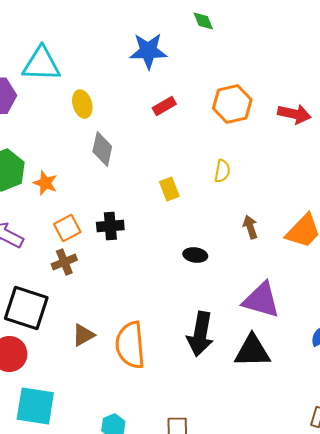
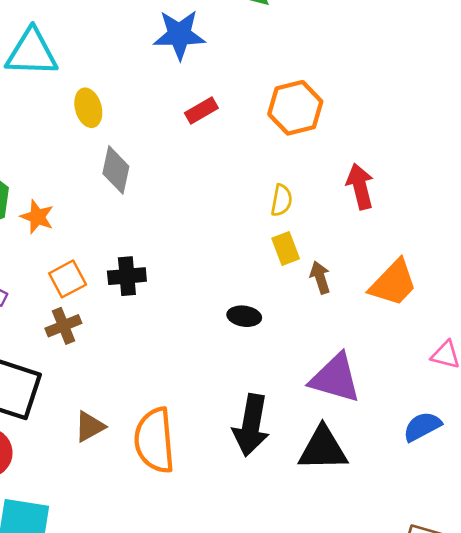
red arrow: (294, 114) -> (360, 186), moved, turned -116
yellow rectangle: (169, 189) -> (286, 249), moved

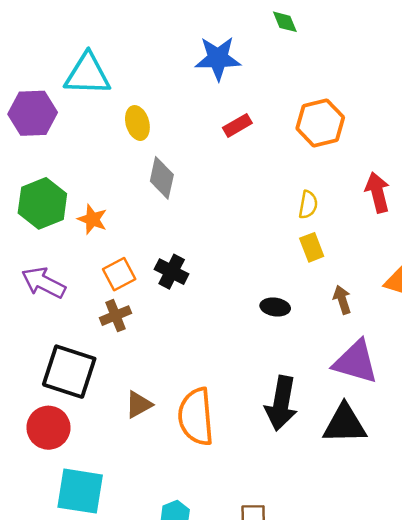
black cross: (127, 276) -> (172, 272), turned 32
brown arrow: (320, 278) -> (342, 300), moved

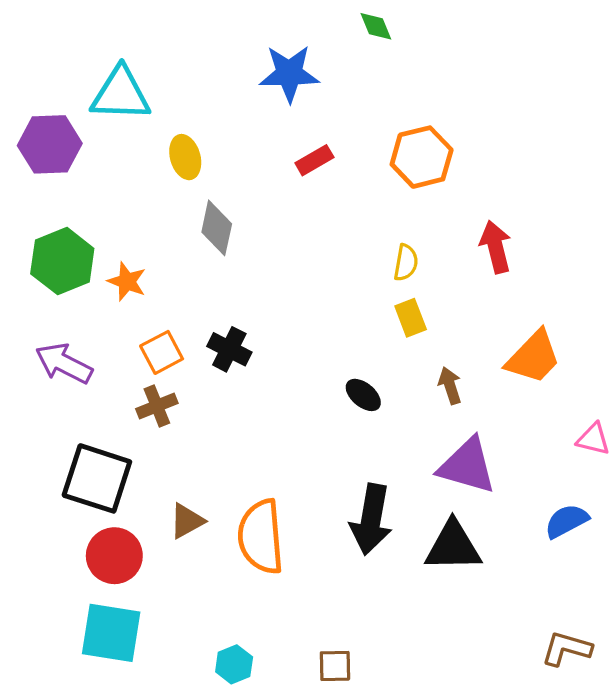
black ellipse: (275, 307) -> (363, 395), turned 32
red circle: (48, 428) -> (114, 556), moved

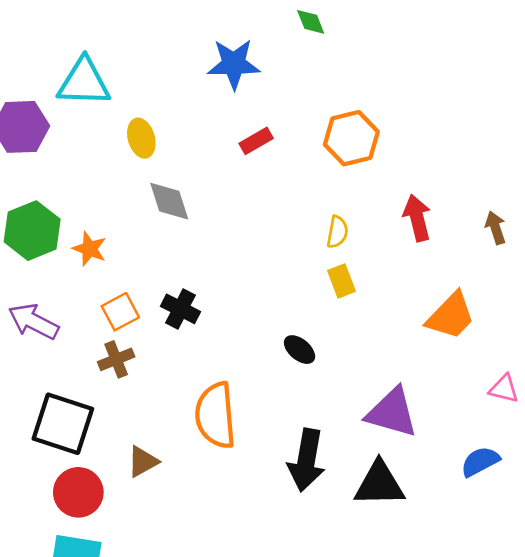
gray diamond: (217, 228) -> (169, 201), turned -30
brown arrow: (450, 386) -> (496, 228), moved
orange semicircle: (261, 537) -> (216, 415), moved

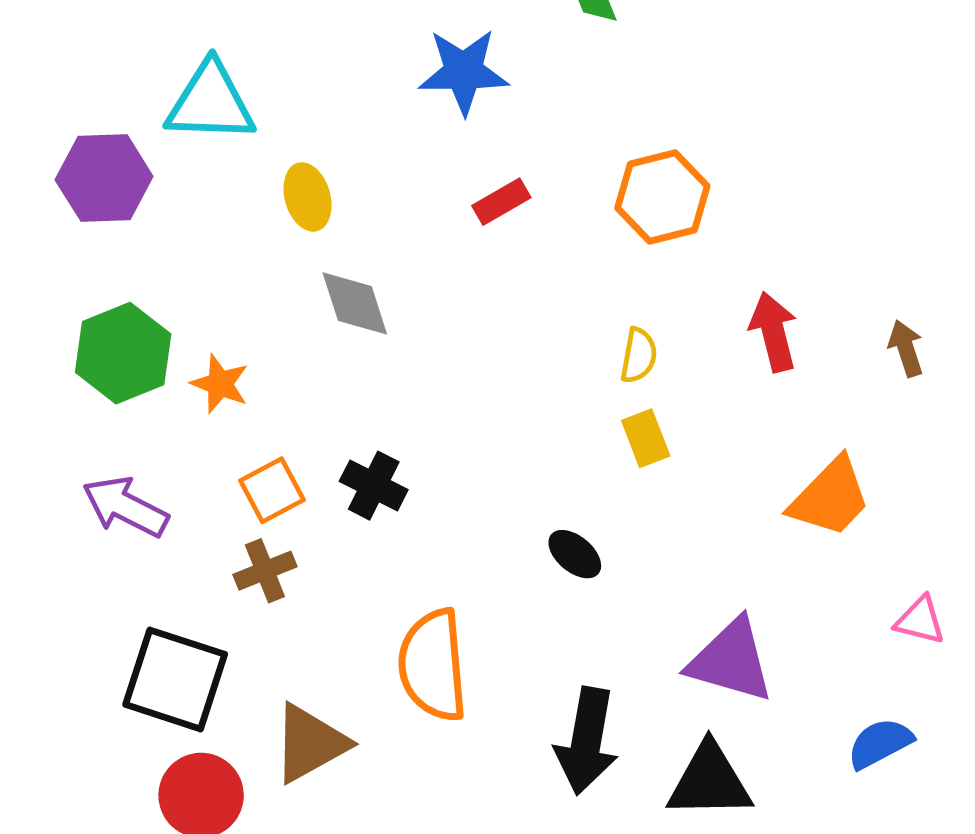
brown triangle: (143, 462) -> (310, 743), size x1.5

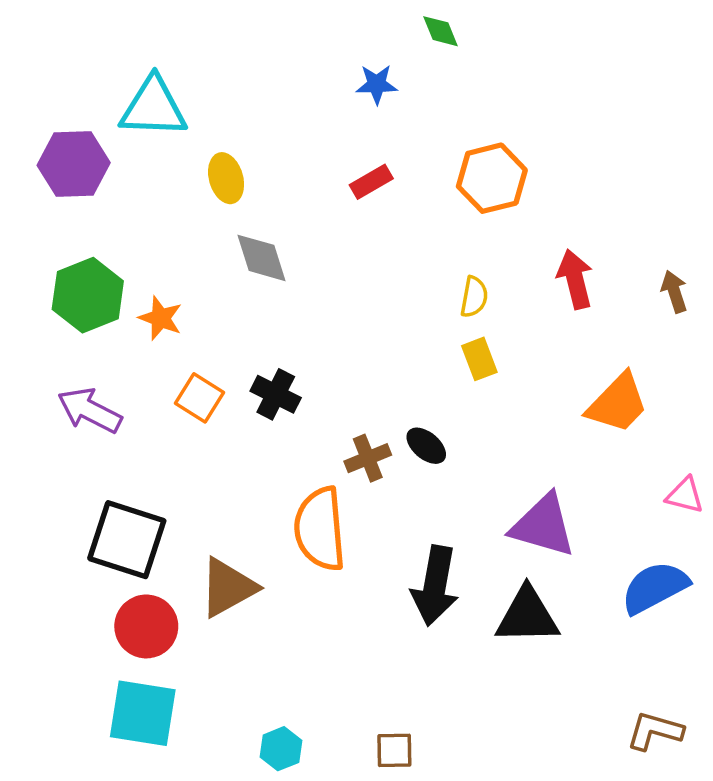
blue star: (464, 72) -> (377, 84), moved, size x0.6
orange square: (272, 490) -> (199, 398), turned -30
brown cross: (265, 571) -> (368, 458), moved
blue semicircle: (880, 743) -> (655, 587), size x1.4

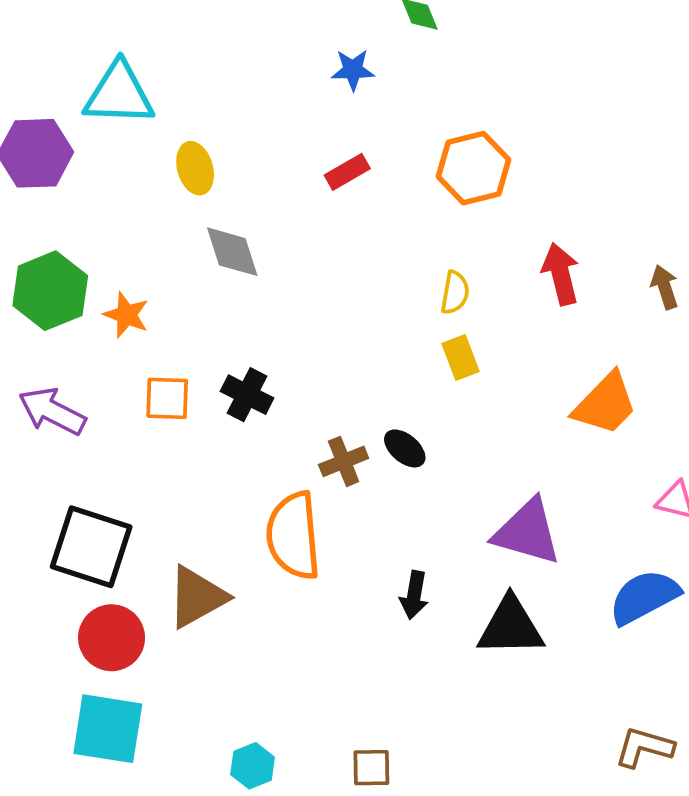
orange square: (199, 398) -> (167, 398), turned -30
black arrow: (435, 586) -> (414, 595), size x0.6

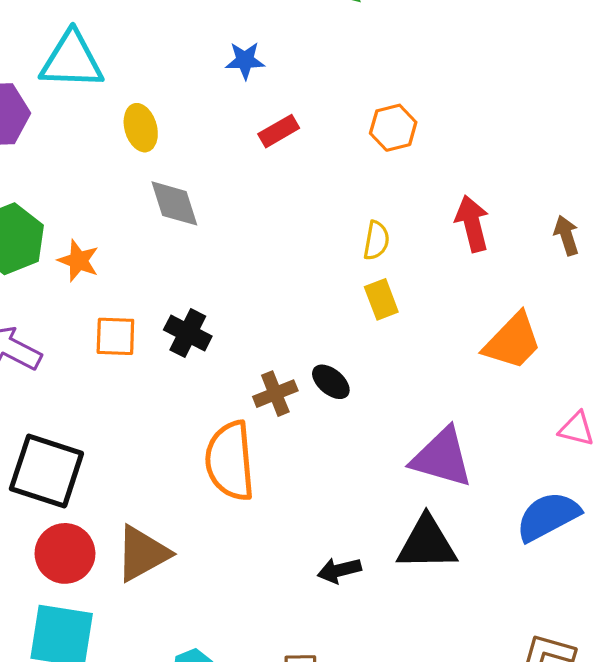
blue star: (353, 70) -> (245, 60), moved
orange hexagon: (473, 168) -> (393, 128), size x0.7
black arrow: (414, 595) -> (339, 570), moved, turned 66
brown triangle: (197, 597) -> (142, 553), moved

